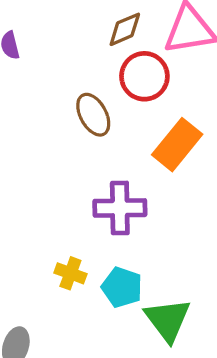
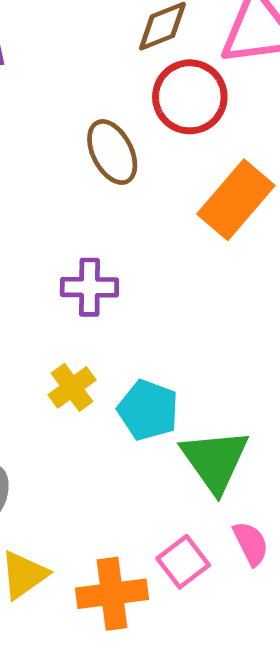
purple cross: (120, 208) -> (89, 287), moved, size x0.7
yellow cross: (70, 273) -> (72, 387), turned 32

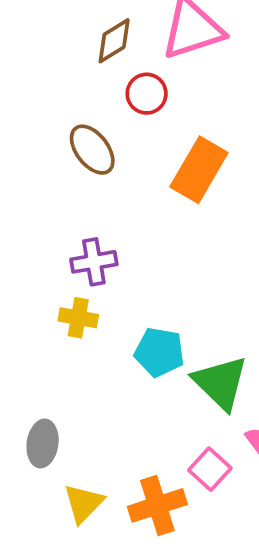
red circle: (190, 97) -> (147, 94), size x0.7
yellow cross: (72, 387) -> (78, 318), moved, turned -33

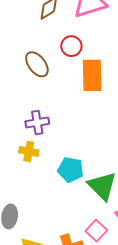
red circle: (147, 94) -> (71, 46), moved
orange rectangle: (199, 170) -> (92, 75), turned -32

